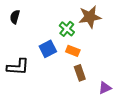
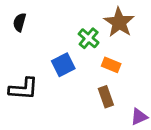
brown star: (90, 17) -> (119, 22), turned -30
orange rectangle: (73, 51) -> (111, 65), moved

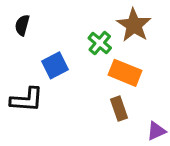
blue square: (63, 65) -> (55, 65), moved
orange rectangle: (111, 65) -> (125, 73), size x1.5

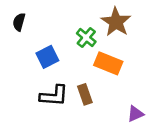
black L-shape: (27, 100) -> (54, 96), moved
brown rectangle: (119, 109) -> (85, 94), moved

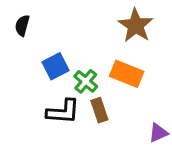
green cross: (86, 37) -> (86, 81), moved

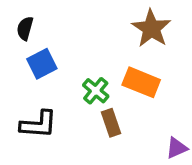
blue square: (56, 66) -> (42, 64), moved
black L-shape: (63, 112) -> (38, 124), moved

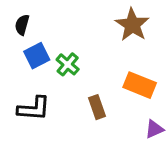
orange rectangle: (141, 82) -> (140, 85), moved
green cross: (96, 91) -> (68, 64), moved

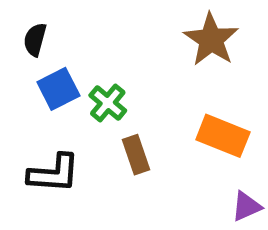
brown rectangle: (97, 107) -> (136, 155), moved

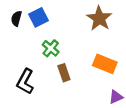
blue square: (58, 89) -> (38, 17), moved
black L-shape: (54, 173) -> (25, 82), turned 115

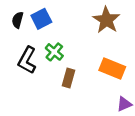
brown rectangle: (64, 73) -> (68, 78), turned 35
black L-shape: (25, 82) -> (27, 60), moved

